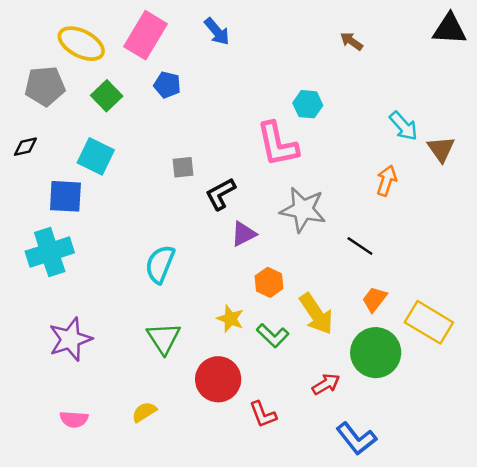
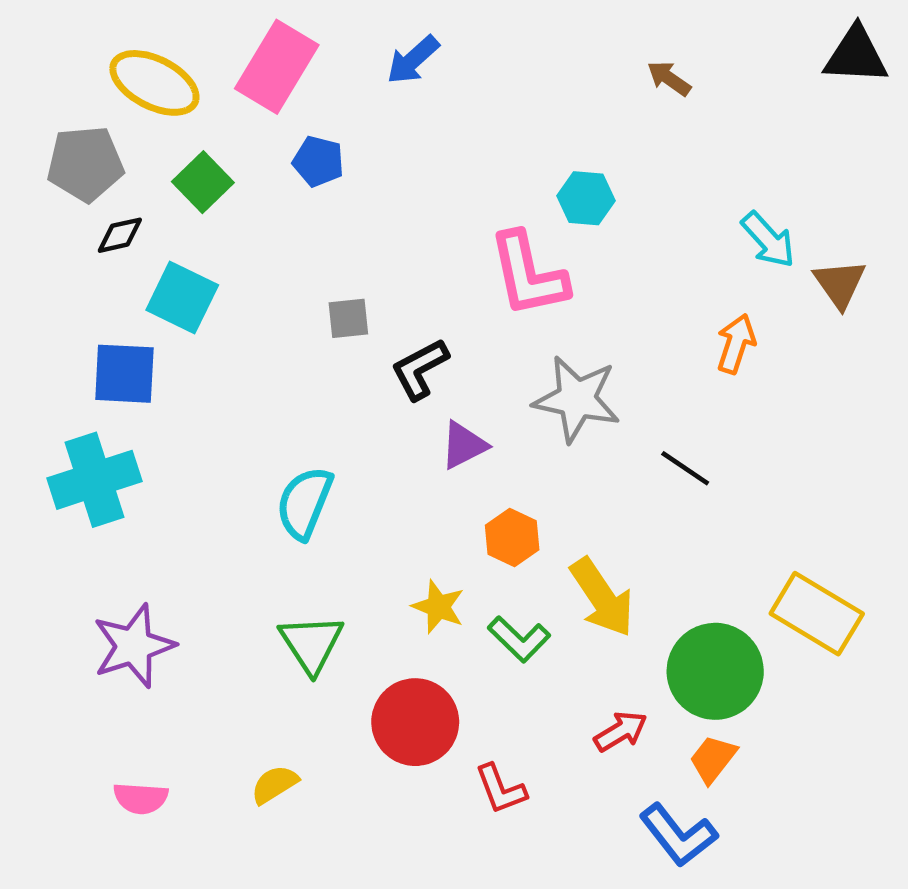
blue arrow: (217, 31) -> (413, 60), turned 88
black diamond: (25, 147) -> (120, 235), moved
orange trapezoid: (374, 299) -> (713, 759), moved

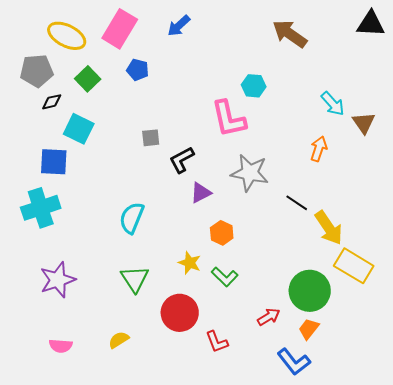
brown arrow: (669, 78) -> (290, 34), size x1.8
yellow arrow: (602, 597) -> (329, 228), moved

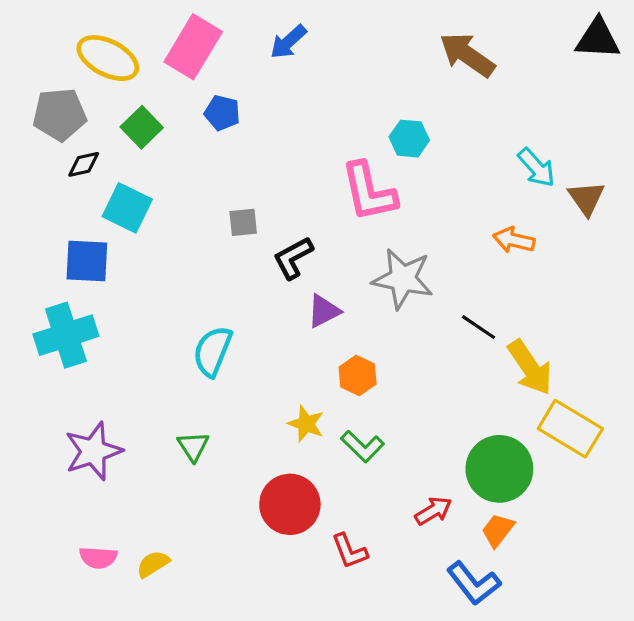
orange arrow: (319, 149) -> (514, 240), turned -95
green triangle: (135, 279) -> (193, 446), moved, size x0.7
yellow semicircle: (119, 340) -> (153, 564), moved

